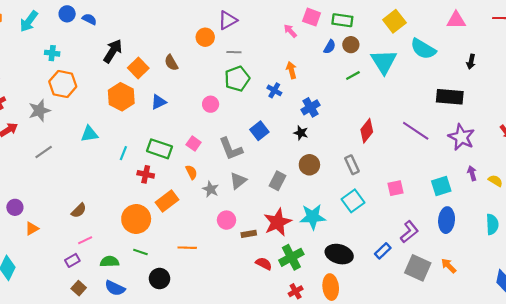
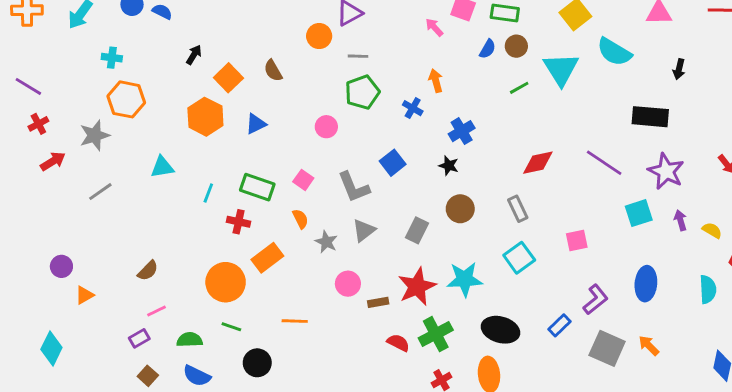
black arrow: (113, 51) -> (194, 55), size x0.6
red diamond: (367, 131) -> (538, 163), turned 40
cyan square: (441, 186) -> (639, 213), moved

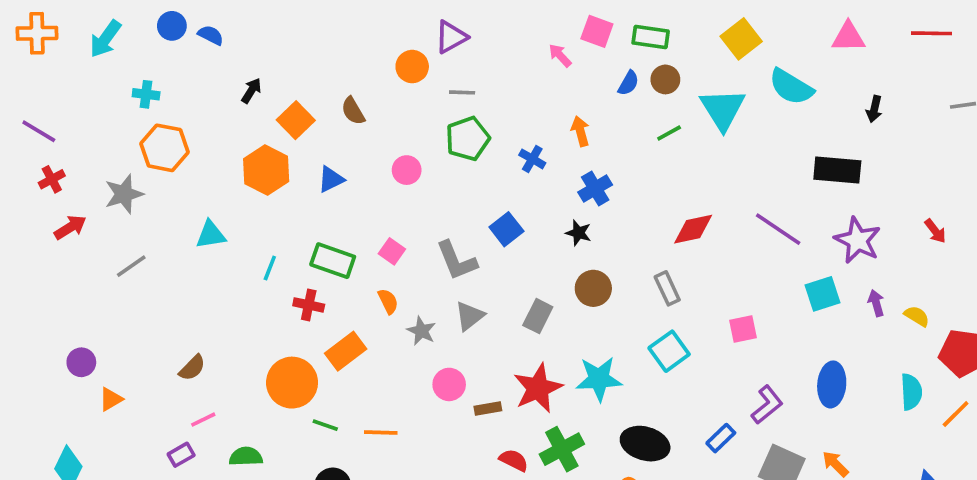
orange arrow: (436, 81) -> (580, 131), moved
pink circle: (326, 127) -> (407, 170), moved
green line: (231, 327) -> (325, 425), moved

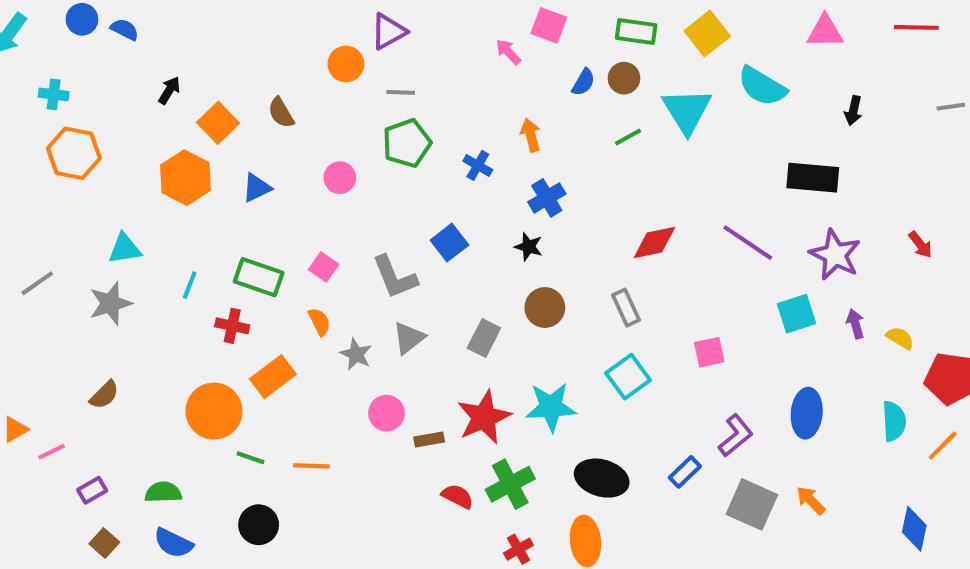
green rectangle: (651, 37) -> (636, 31), moved
gray star: (124, 194) -> (110, 303), moved
pink line: (203, 420) -> (52, 452), moved

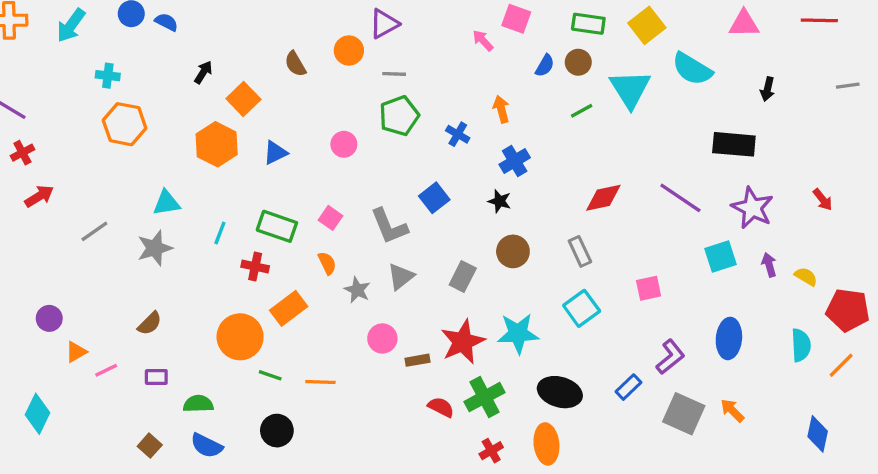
brown semicircle: (281, 113) -> (295, 64), moved
purple rectangle: (92, 490) -> (156, 377), moved, turned 30

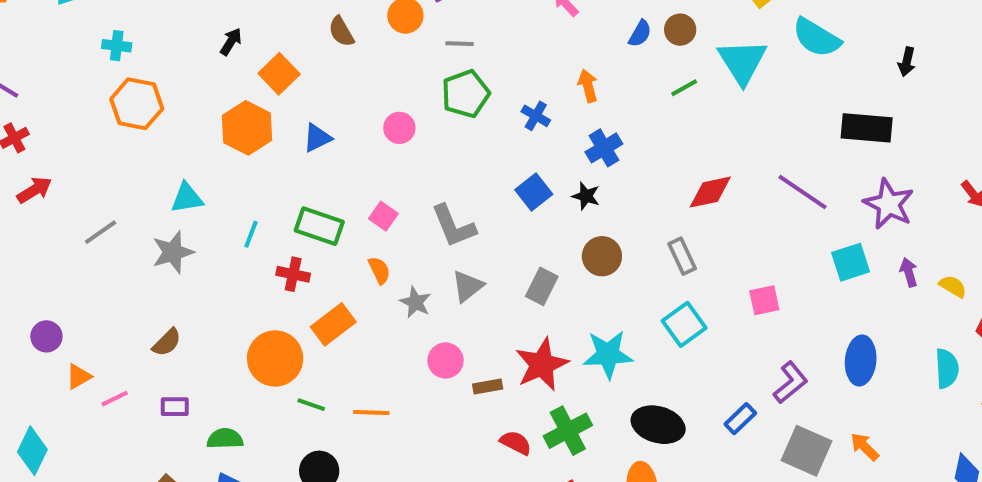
blue square: (434, 198) -> (534, 192), moved

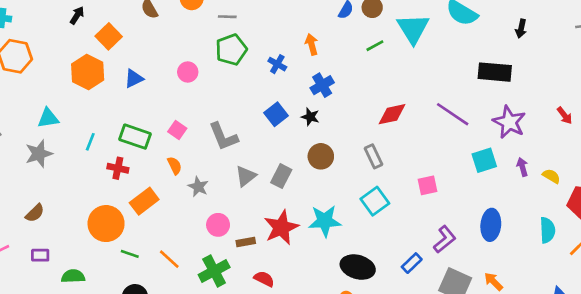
gray triangle: (468, 286) -> (246, 176), moved
orange line: (371, 413) -> (169, 259), turned 40
green cross: (568, 431) -> (214, 271), moved

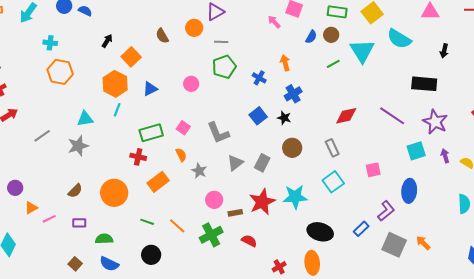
green rectangle: (135, 137) -> (151, 133), turned -35
cyan line: (90, 142) -> (117, 110), moved
orange circle: (106, 224) -> (114, 193), moved
blue ellipse: (491, 225) -> (409, 191), moved

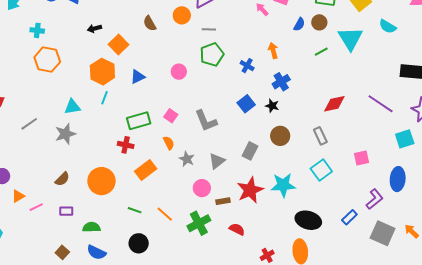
cyan semicircle: (399, 39) -> (388, 26), size x0.7
black arrow: (107, 41) -> (94, 28), turned -136
gray triangle: (235, 163) -> (217, 161), moved

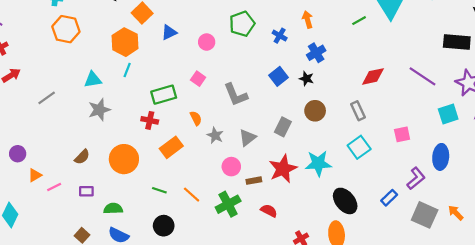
blue triangle: (138, 77) -> (169, 32), moved
pink square: (171, 116) -> (198, 79), moved
gray star: (65, 134) -> (99, 110), moved
black ellipse: (308, 220) -> (345, 201), turned 35

